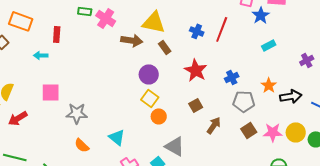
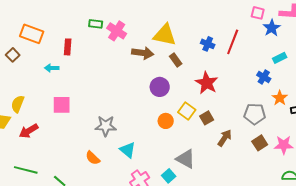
blue cross: (232, 77) -> (264, 77), moved, turned -32
yellow square: (150, 98) -> (187, 111), moved
gray star: (77, 113) -> (106, 126), moved
orange circle: (159, 116) -> (166, 121), moved

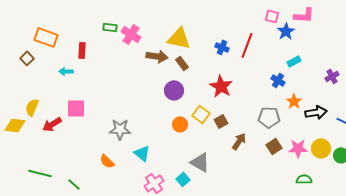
brown rectangle: (176, 60) -> (182, 63), moved
red arrow: (29, 131) -> (52, 124), moved

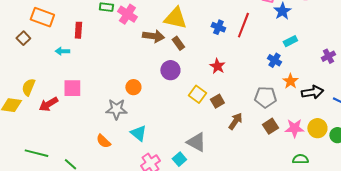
red star: (221, 86) -> (217, 66), size x0.7
orange circle: (180, 124) -> (133, 87), moved

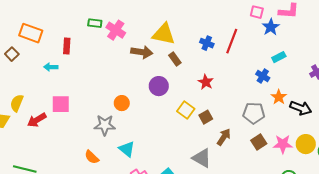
brown rectangle: (178, 43) -> (175, 59), moved
black arrow: (312, 92) -> (301, 108), turned 30
gray triangle: (196, 142) -> (202, 158), moved

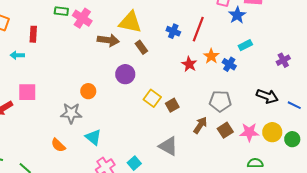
red star: (206, 82) -> (189, 64), moved
orange star: (279, 97) -> (211, 56), moved
brown arrow: (224, 137) -> (200, 125), moved

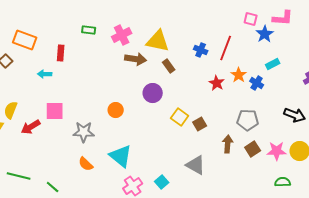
pink cross: (82, 18) -> (122, 35), moved, turned 30
gray star: (71, 113) -> (84, 132), moved
brown arrow: (200, 125) -> (228, 144), turned -30
cyan triangle: (93, 137) -> (121, 156), size x1.4

